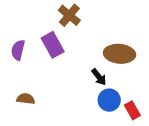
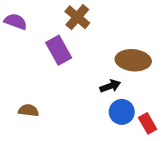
purple semicircle: (18, 50) -> (16, 22), moved, turned 96
black arrow: (99, 77) -> (110, 86), turned -72

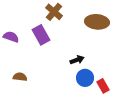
purple semicircle: (16, 22) -> (11, 37), moved
brown ellipse: (133, 60) -> (97, 22), moved

